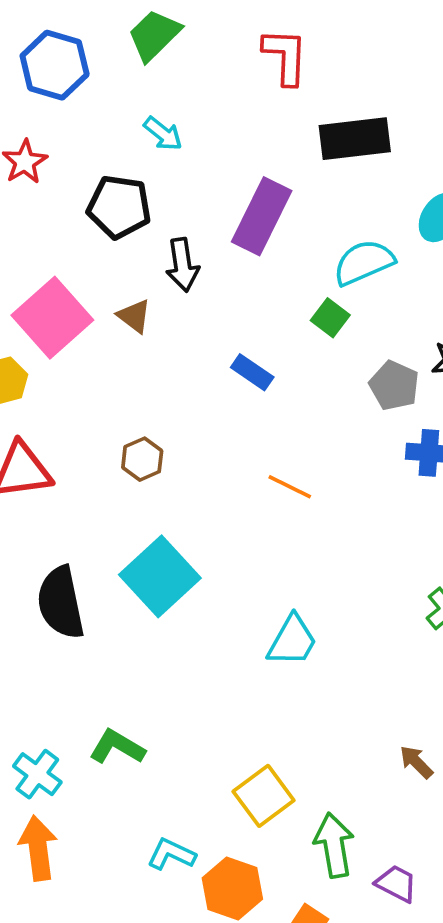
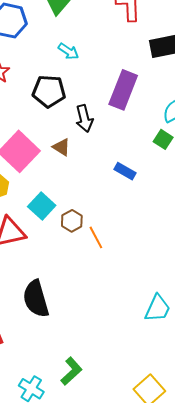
orange line: (290, 487) -> (96, 237), moved, turned 40
cyan square: (160, 576) -> (42, 206), moved, size x0.7
green L-shape: (117, 747) -> (71, 371), turned 112

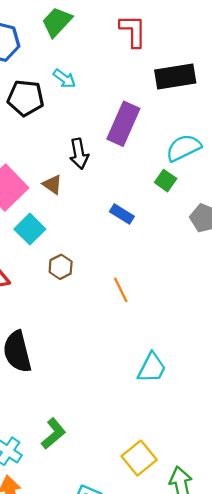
black pentagon: (49, 91) -> (26, 98), moved
cyan square: (42, 206) -> (30, 229), moved
orange line: (96, 237) -> (121, 290), moved

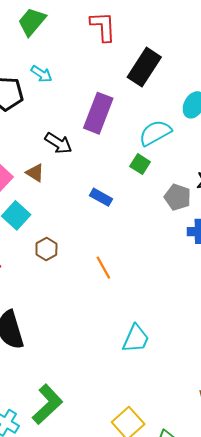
black rectangle: (175, 77) -> (144, 67), turned -45
black arrow: (79, 154) -> (58, 143), turned -44
green L-shape: (53, 434) -> (47, 404), size x1.4

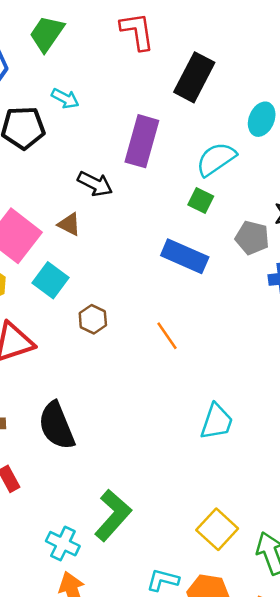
blue rectangle: (101, 197) -> (185, 256), moved, size x1.6

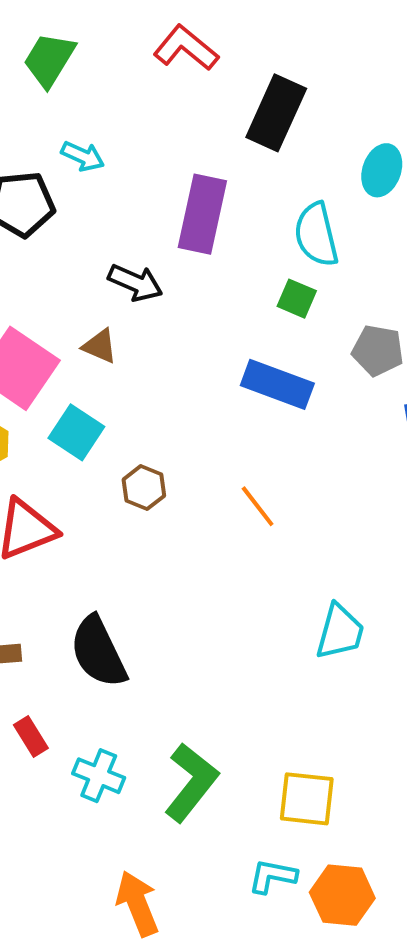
red L-shape: (137, 31) -> (186, 48), turned -39
cyan semicircle: (216, 159) -> (316, 235), turned -66
yellow square: (217, 529) -> (307, 799), moved, turned -33
cyan cross: (63, 544) -> (99, 776), moved

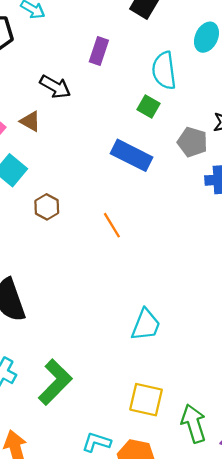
purple rectangle: (202, 214) -> (99, 51), size x0.6
cyan trapezoid: (340, 632) -> (146, 325), moved
yellow square: (307, 799) -> (146, 400), moved

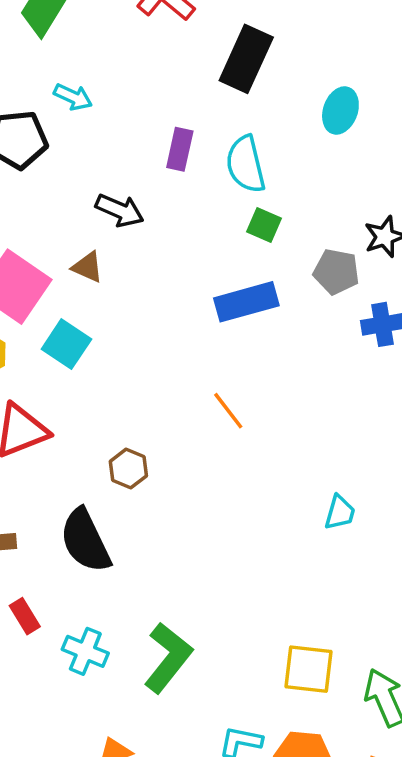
cyan semicircle: (164, 70) -> (246, 164), moved
blue rectangle: (131, 155) -> (246, 302), turned -36
brown hexagon: (47, 207) -> (128, 469), moved
cyan trapezoid: (146, 325) -> (340, 512), moved, size x0.7

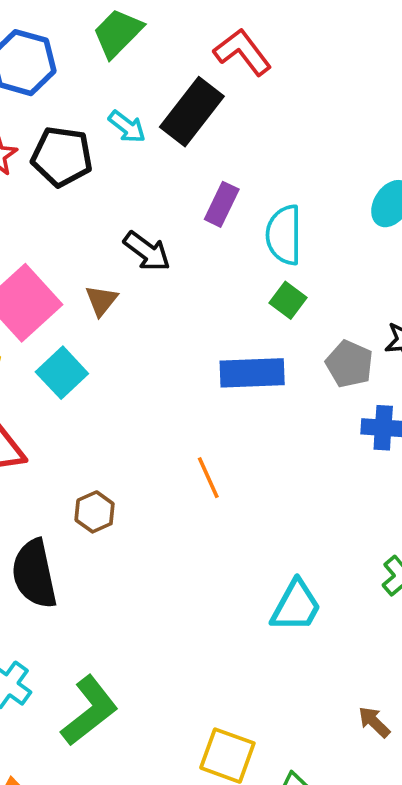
black rectangle: (246, 59) -> (192, 112), moved
brown triangle: (88, 267) -> (101, 300), turned 32
cyan trapezoid: (340, 512) -> (296, 606), size x1.5

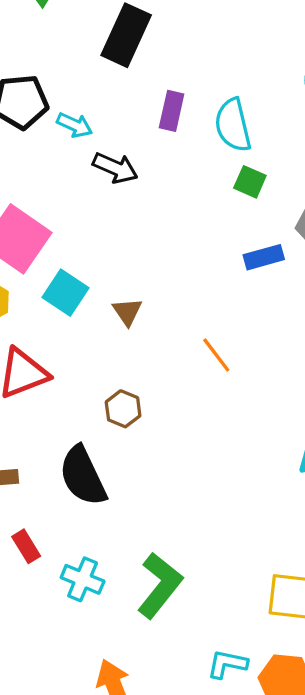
cyan arrow: (127, 127) -> (75, 125), moved
brown triangle: (101, 300) -> (127, 312), moved
blue rectangle: (252, 373) -> (264, 257), moved, size x0.7

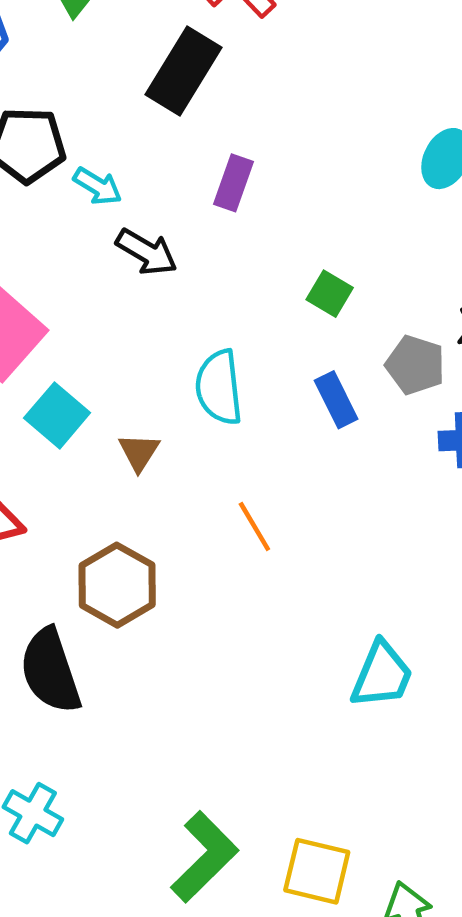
cyan semicircle: (233, 125) -> (219, 387), moved
blue rectangle: (264, 257) -> (336, 400), turned 72
brown hexagon: (123, 409) -> (117, 585), size x1.6
green L-shape: (160, 585) -> (204, 857), moved

